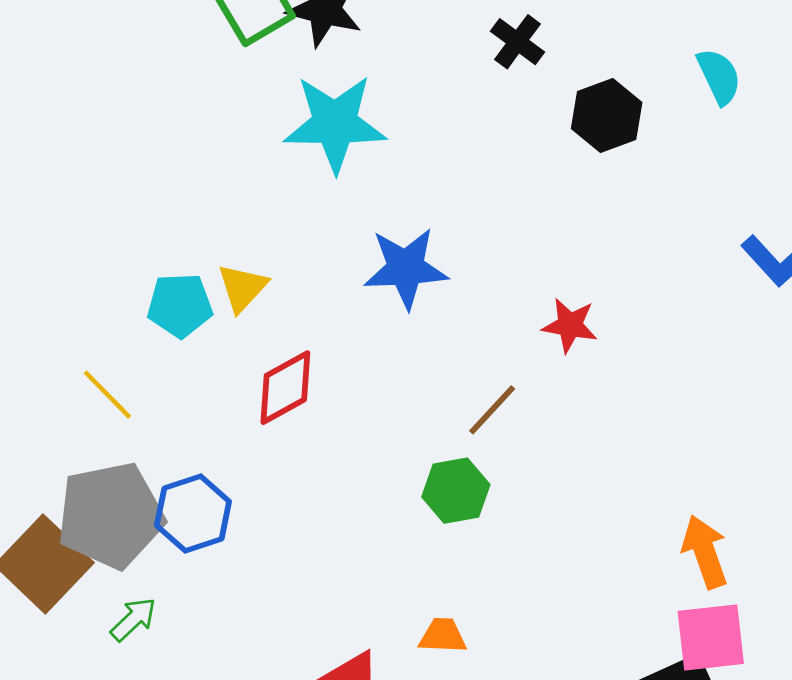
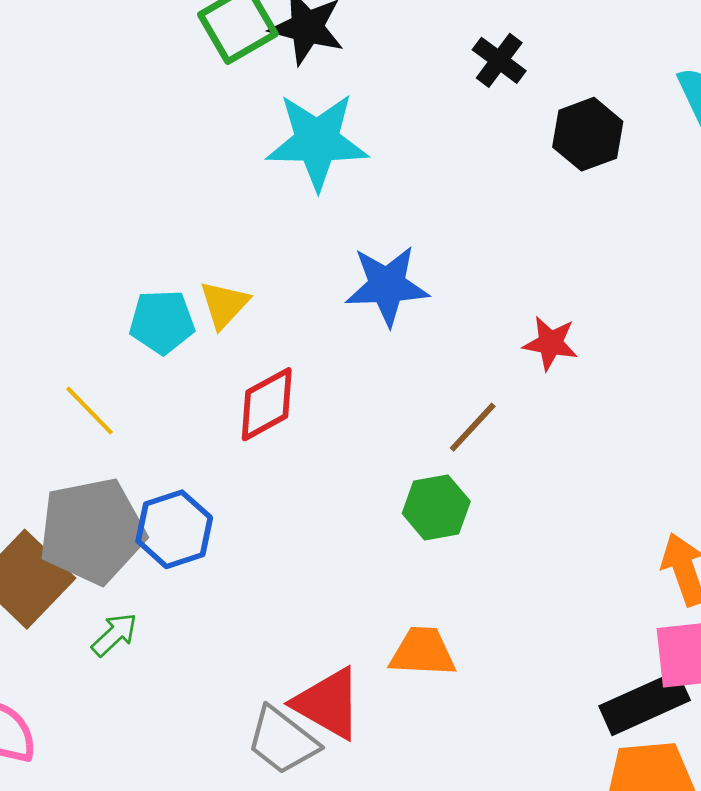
orange trapezoid: (443, 636) -> (423, 652), size x1.4

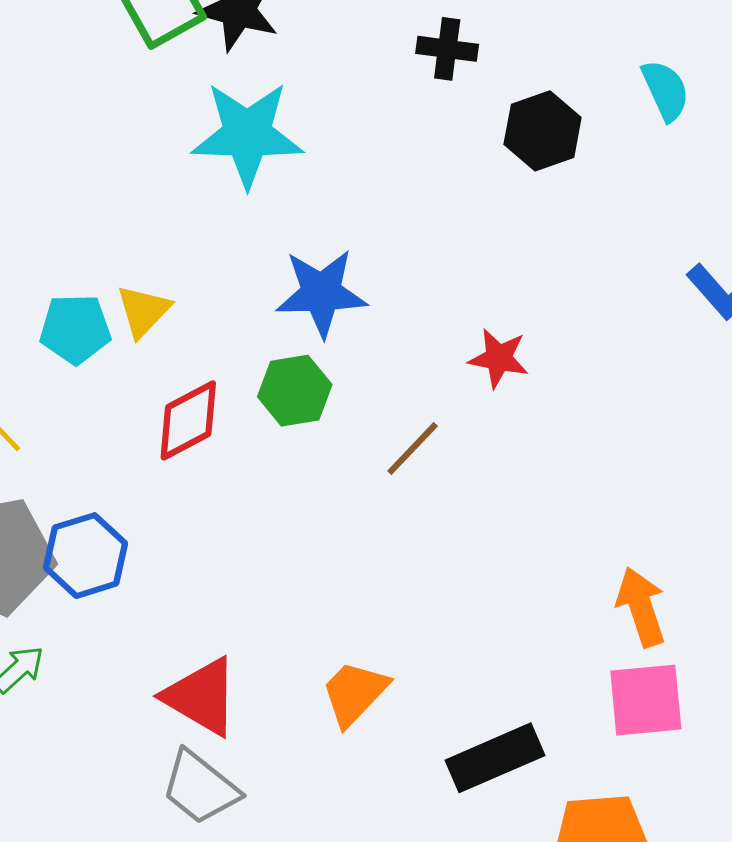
black cross: (499, 60) -> (447, 49), turned -30
green hexagon: (436, 507) -> (295, 391), moved
orange trapezoid: (423, 652) -> (355, 693), turned -50
red triangle: (328, 703) -> (201, 697), moved
black rectangle: (645, 703) -> (495, 758), moved

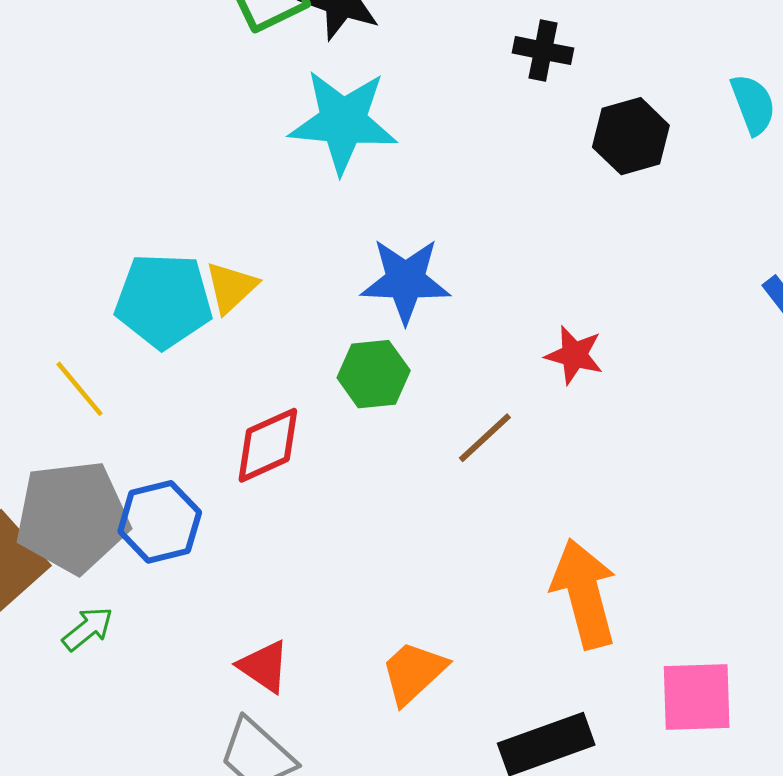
cyan pentagon: (75, 329) -> (164, 301), size x1.4
red diamond: (188, 420) -> (268, 445), moved
orange arrow: (641, 607) -> (584, 594), moved, size x1.4
red triangle: (201, 697) -> (264, 666), size x0.7

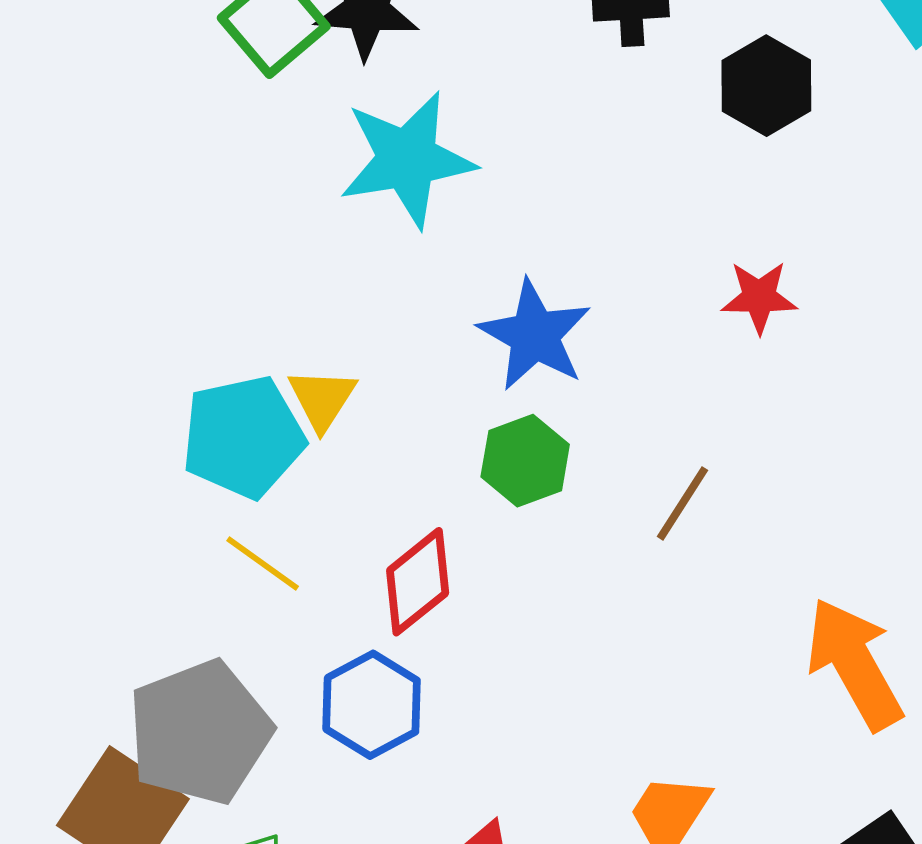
blue star: (405, 281) -> (535, 335), turned -30
red star: (574, 355) -> (759, 297), moved
yellow line: (79, 389) -> (263, 563), moved
blue hexagon: (160, 522) -> (372, 705), moved

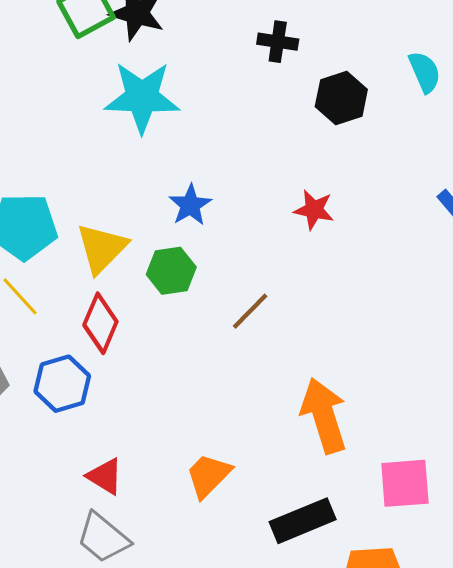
blue star: (535, 335) -> (190, 205), size x0.7
yellow triangle: (322, 399) -> (102, 248), moved, size x1.4
red diamond: (418, 582) -> (100, 323), turned -40

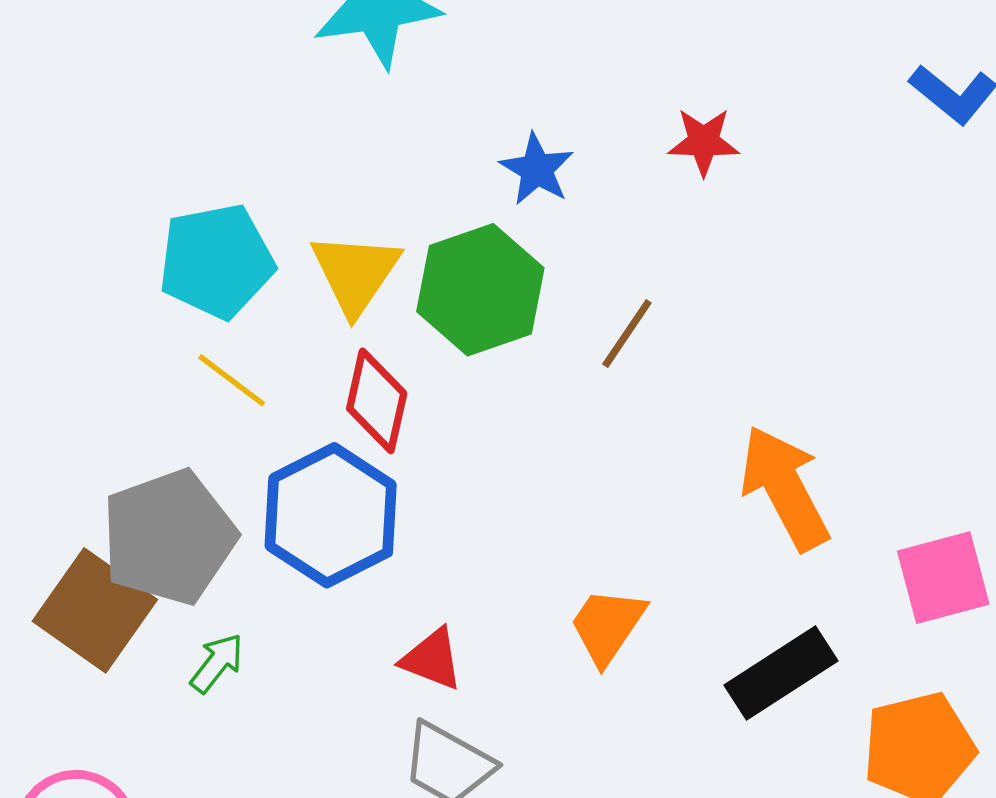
blue star: (190, 205) -> (537, 169), moved
green hexagon: (171, 271) -> (480, 290), size x1.5
blue hexagon: (62, 384) -> (331, 515), size x1.4

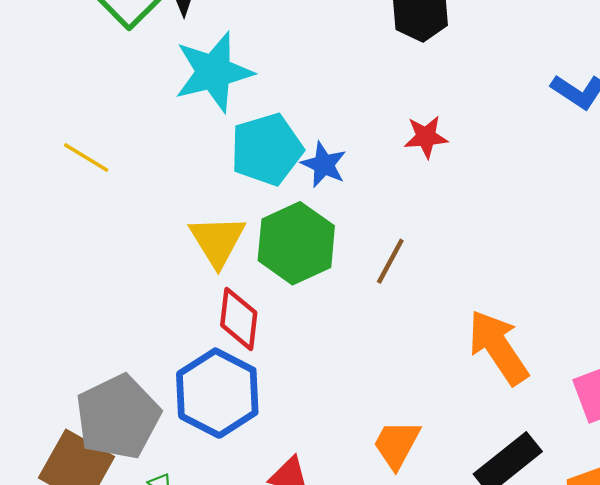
cyan pentagon: (216, 261) -> (267, 149), moved
yellow line: (232, 380) -> (86, 157), moved

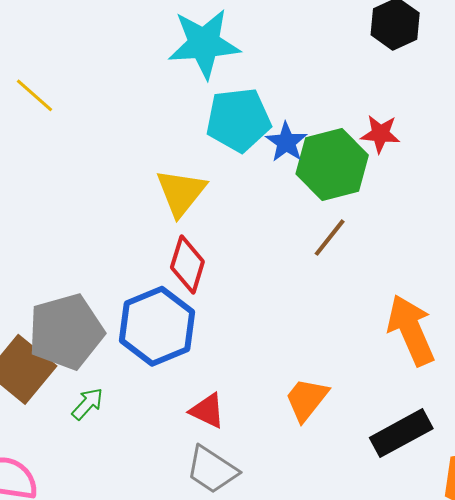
yellow line: (86, 157) -> (35, 95), moved
green hexagon: (296, 243) -> (332, 165), moved

